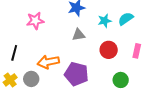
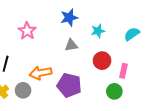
cyan semicircle: (126, 19) -> (132, 34), moved
pink star: (35, 21) -> (27, 31), turned -30
pink rectangle: (137, 51) -> (124, 71), moved

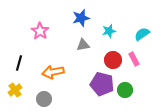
pink rectangle: (124, 71) -> (134, 59), moved, turned -40
purple pentagon: (69, 85) -> (102, 84), moved
gray circle: (23, 90) -> (44, 99), moved

